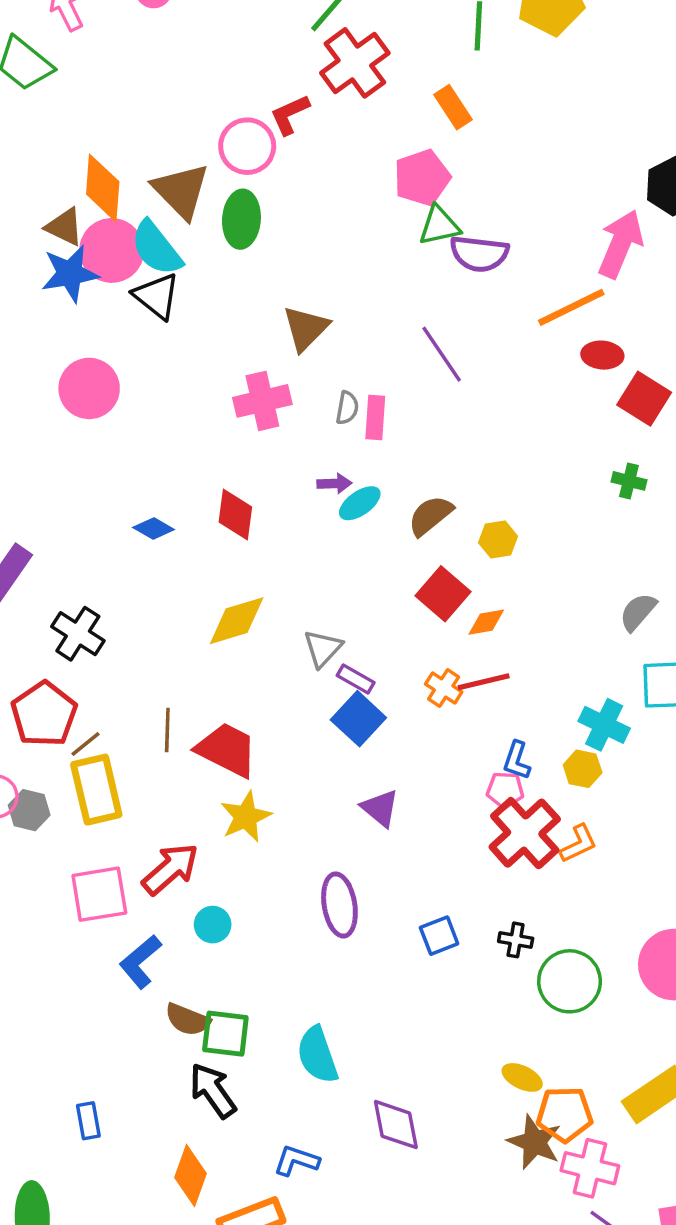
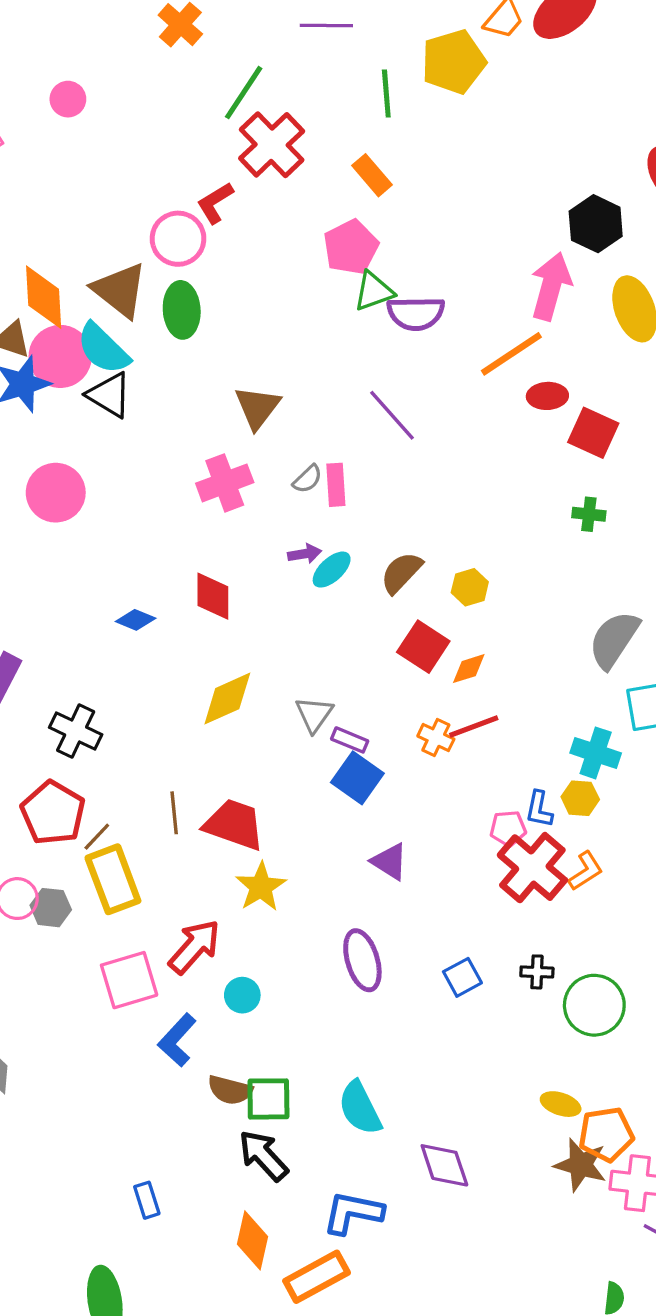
gray semicircle: (347, 408) -> (308, 479), turned 44
gray semicircle: (638, 612) -> (614, 640), size x1.5
blue L-shape: (517, 760) -> (539, 809), moved
blue L-shape: (296, 1161) -> (353, 1213), size x1.4

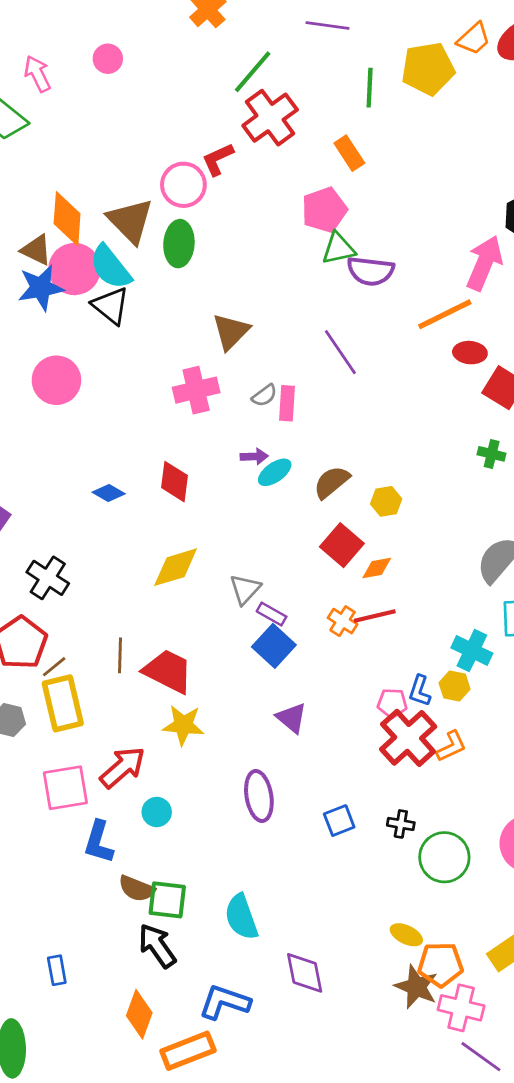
yellow star: (261, 887) -> (183, 725), turned 30
blue L-shape: (177, 1040) -> (99, 842), turned -33

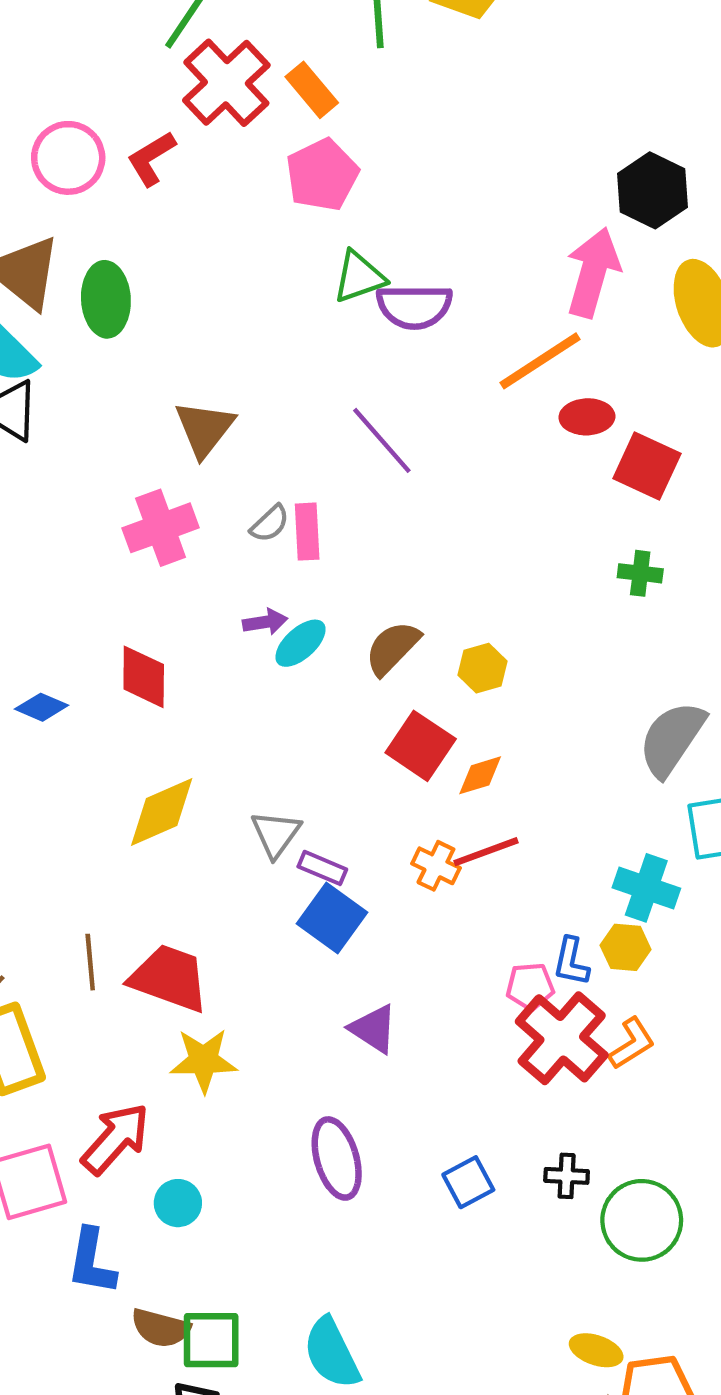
orange rectangle: (349, 153) -> (312, 90), moved
pink circle: (183, 185) -> (68, 158), moved
pink pentagon: (324, 210) -> (322, 175), moved

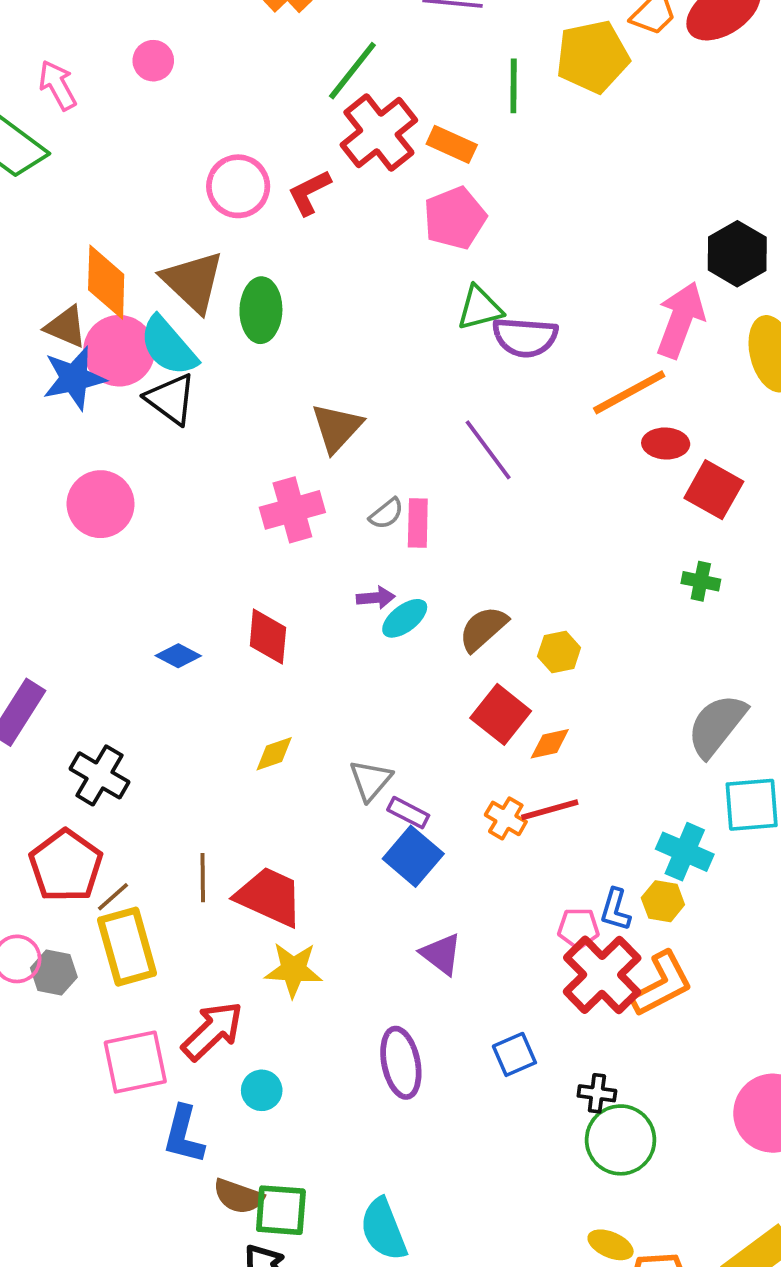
orange rectangle: (312, 90) -> (452, 144), turned -30
yellow diamond: (162, 812) -> (274, 754), size x0.6
orange L-shape: (632, 1043) -> (662, 984), size x1.5
blue square: (468, 1182) -> (514, 1054), moved
green circle: (642, 1220) -> (621, 1140), moved

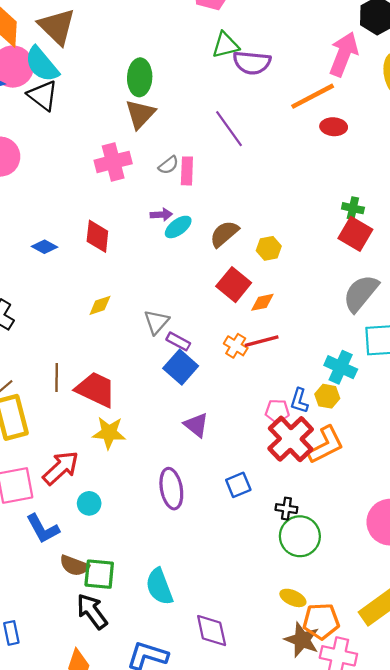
green ellipse: (261, 310) -> (140, 77), moved
red square: (714, 490) -> (355, 234), moved
blue L-shape: (184, 1135) -> (43, 529), turned -44

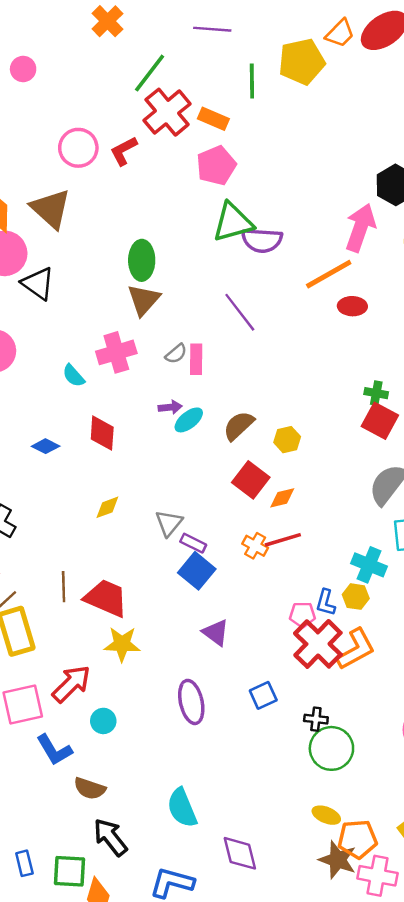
green triangle: (225, 45) -> (233, 222), size x1.4
cyan semicircle: (42, 64) -> (74, 376), moved, size x0.6
green square: (99, 574) -> (70, 871), moved

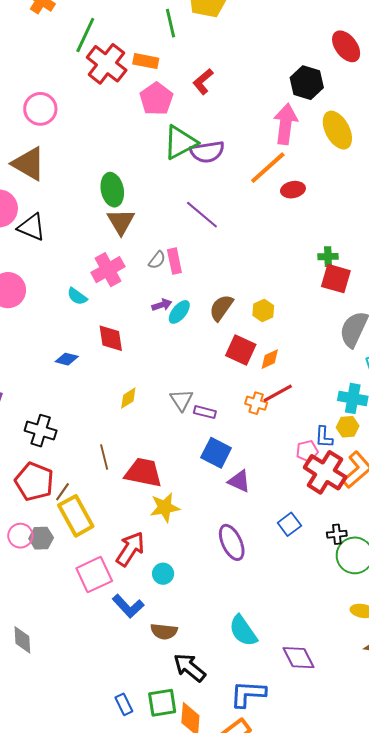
red L-shape: (124, 151) -> (203, 81), moved
blue square: (197, 571) -> (216, 453), moved
brown line: (64, 587) -> (104, 457), moved

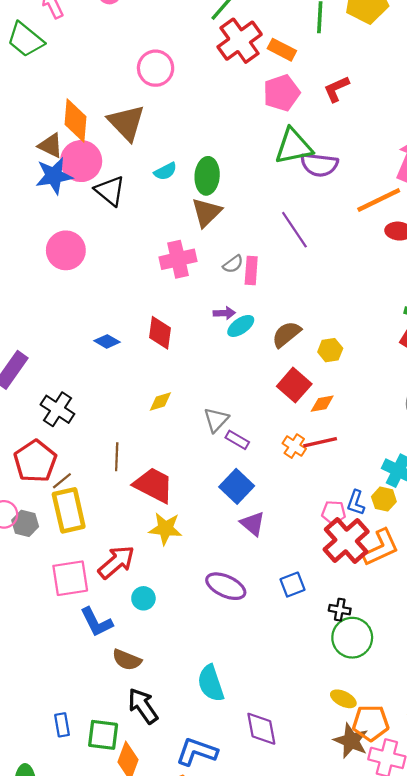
cyan semicircle: (77, 296) -> (165, 171), moved, turned -80
purple ellipse: (232, 542) -> (226, 586), turned -57

